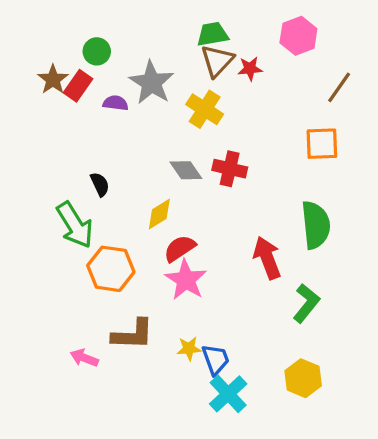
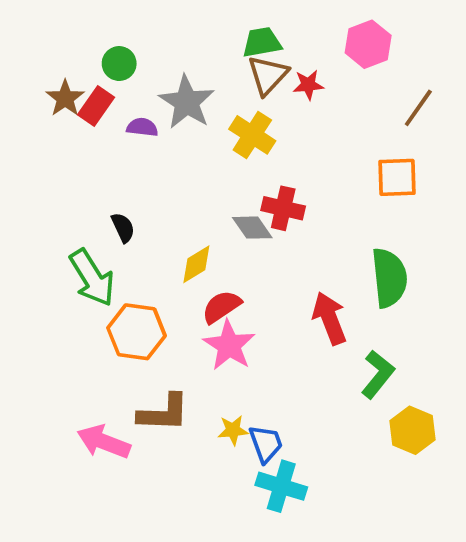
gray diamond: (186, 170) -> (252, 228), moved
pink arrow: (84, 358) -> (104, 442), size x1.5
yellow hexagon: (303, 378) -> (412, 430), moved
cyan cross: (228, 394) -> (281, 486), turned -30

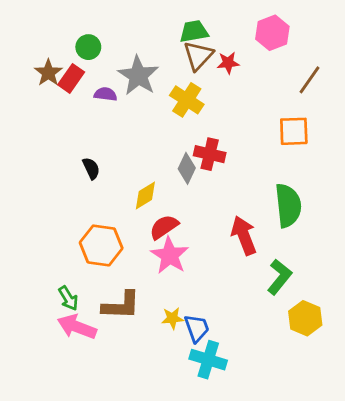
gray diamond: (252, 228) -> (187, 168), turned 60
green arrow: (92, 278) -> (68, 298), moved, size x0.6

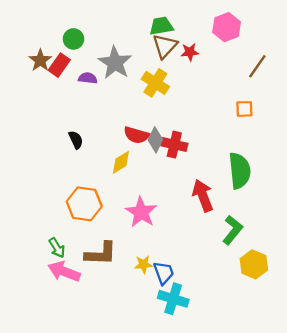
orange square: (294, 131) -> (244, 109), size x0.7
red cross: (210, 154) -> (174, 145), moved
red semicircle: (164, 227) -> (136, 135), moved, turned -130

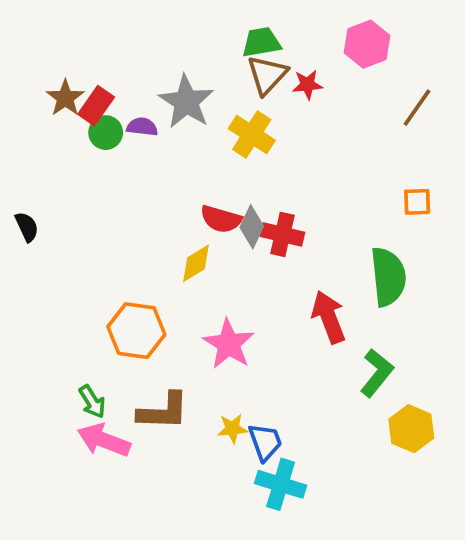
green circle: (73, 39) -> (106, 133), moved
orange square: (244, 109) -> (417, 202), moved
black semicircle: (76, 140) -> (27, 227), moved

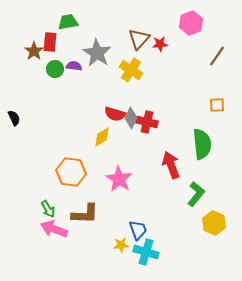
green trapezoid: (261, 42) -> (68, 22), moved
red rectangle: (96, 106) -> (50, 42), moved, turned -30
yellow star: (232, 429) -> (121, 245), moved

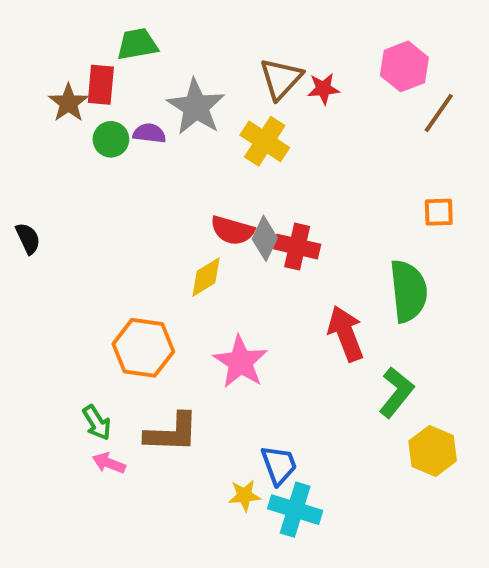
pink hexagon: (191, 23) -> (404, 66), moved
pink arrow: (54, 229) -> (109, 463), size x0.6

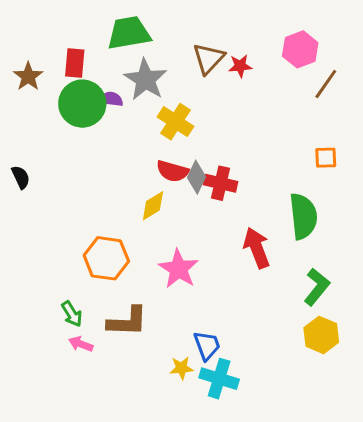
green trapezoid: (137, 44) -> (129, 33), moved, size x1.4
brown star: (68, 103) -> (28, 76), moved
green circle: (111, 139) -> (82, 104), size x1.8
yellow cross: (265, 141) -> (175, 122), moved
green L-shape: (396, 392) -> (317, 287), moved

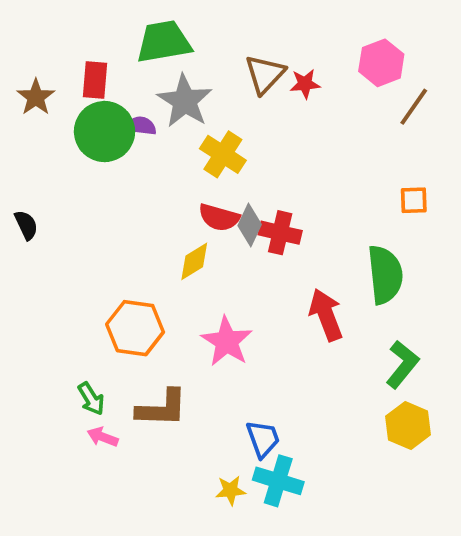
yellow star: (182, 368) -> (230, 490), moved

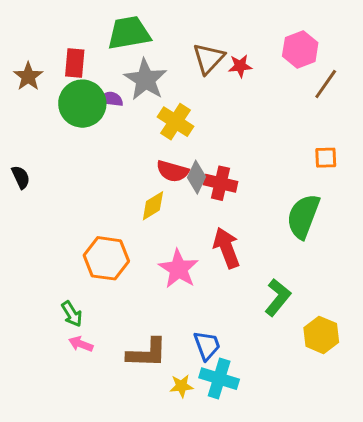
green semicircle: (385, 275) -> (303, 216), turned -153
red arrow: (326, 315) -> (227, 248), moved
green L-shape: (402, 364) -> (278, 297), moved
brown L-shape: (162, 408) -> (147, 353), moved

